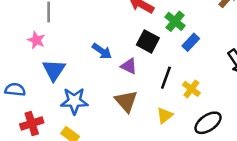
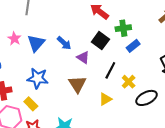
green cross: (175, 21) -> (123, 28), turned 35
pink star: (36, 40) -> (14, 39), moved
blue triangle: (54, 70) -> (36, 43), moved
black ellipse: (208, 123) -> (147, 98), moved

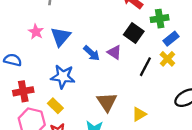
blue arrow: (64, 43) -> (92, 53), moved
yellow cross: (129, 82) -> (167, 59), moved
brown triangle: (77, 84) -> (107, 102), moved
yellow triangle: (105, 99) -> (139, 114), moved

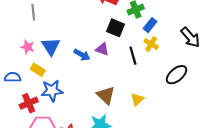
black line: (145, 67) -> (133, 56), turned -30
blue star: (63, 77) -> (52, 91), moved
yellow rectangle: (55, 106) -> (38, 70), moved

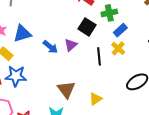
blue triangle: (51, 46) -> (22, 34), turned 36
purple triangle: (102, 49) -> (71, 45), turned 48

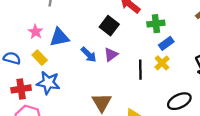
black square: (87, 27) -> (109, 26), moved

